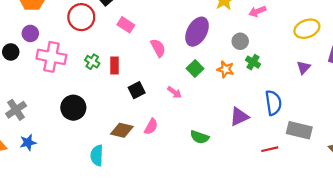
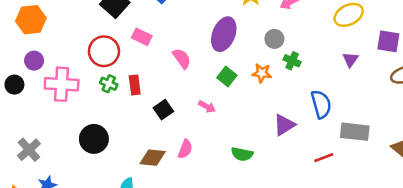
red circle: (81, 17) -> (104, 51), moved

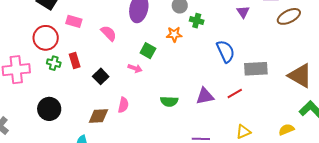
green square: (227, 77) -> (148, 51), moved
purple triangle: (284, 125) -> (205, 96), moved, turned 30

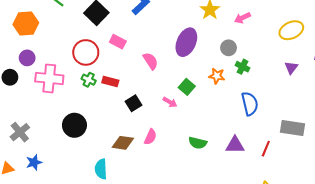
blue semicircle: (226, 51) -> (250, 104), moved
red rectangle: (75, 61) -> (110, 82), turned -70
red line: (235, 94) -> (266, 149), turned -49

